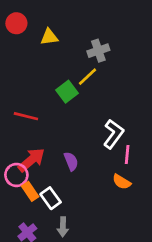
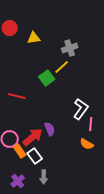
red arrow: (31, 160) -> (33, 137), moved

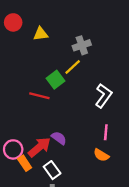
red line: (17, 96) -> (39, 96), moved
white L-shape: (81, 109) -> (104, 96), moved
purple semicircle: (50, 129) -> (59, 138), turned -32
white rectangle: (35, 156) -> (52, 170), moved

